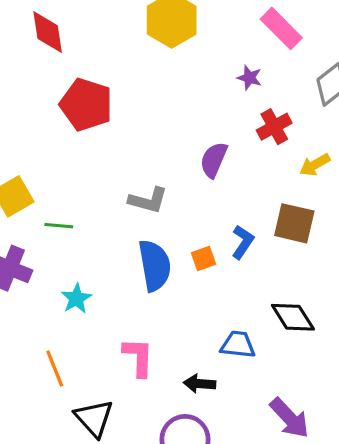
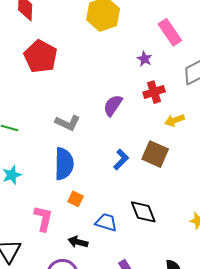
orange square: (204, 259) -> (76, 199), moved, turned 35

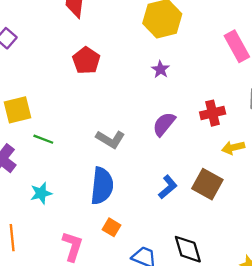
red pentagon: (40, 56) -> (86, 60), size x0.7
purple star: (144, 59) -> (160, 69), moved

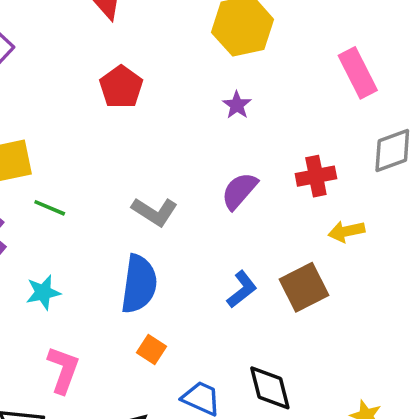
brown square: (207, 184) -> (304, 287), turned 32
pink L-shape: (73, 246) -> (63, 370), moved

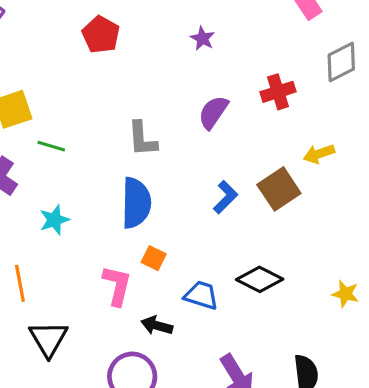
gray L-shape: (155, 212) -> (142, 139), turned 60
yellow arrow: (346, 231) -> (319, 154), moved
pink L-shape: (63, 370) -> (117, 285), moved
black diamond: (270, 388) -> (260, 279), turned -42

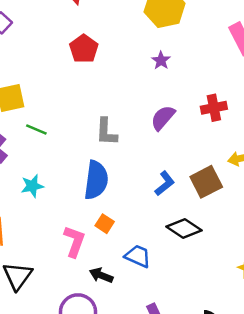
black diamond: (260, 279) -> (184, 229), moved

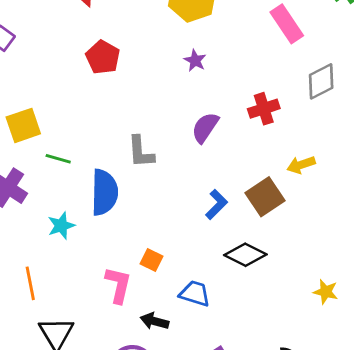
blue semicircle: (96, 180) -> (104, 192), moved

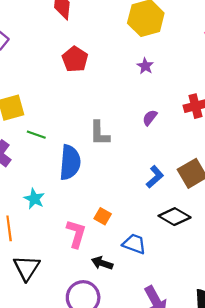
purple semicircle: (205, 127) -> (150, 118), size x0.7
cyan star: (61, 226) -> (34, 199), moved, turned -30

